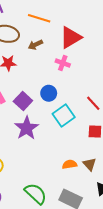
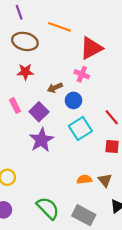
brown arrow: (35, 45) -> (55, 88), moved
blue circle: (49, 93) -> (73, 100), moved

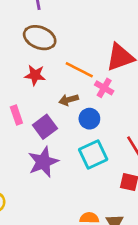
orange line: (59, 27) -> (79, 70), moved

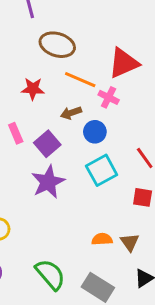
brown ellipse: (40, 38) -> (57, 45), moved

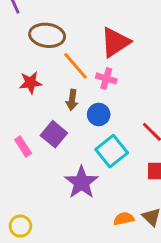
orange line: (80, 80) -> (76, 66), turned 36
brown arrow: (71, 113) -> (72, 100), turned -54
pink rectangle: (16, 133) -> (23, 147), moved
purple star: (48, 182) -> (81, 182), moved

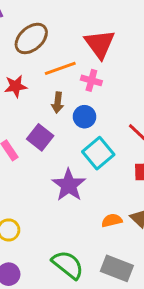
brown ellipse: (47, 35) -> (31, 38), turned -48
red triangle: (115, 42) -> (100, 44), turned -32
orange line: (76, 66) -> (60, 68), turned -68

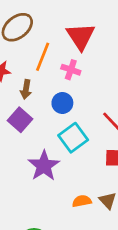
orange line: (60, 68) -> (43, 57), turned -52
brown arrow: (58, 103) -> (26, 89), moved

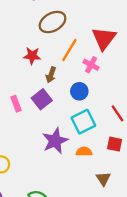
orange semicircle: (82, 201) -> (84, 152), moved

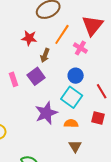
blue circle: (79, 91) -> (76, 76), moved
cyan square: (83, 122) -> (72, 97), turned -30
brown triangle: (103, 179) -> (75, 146), moved

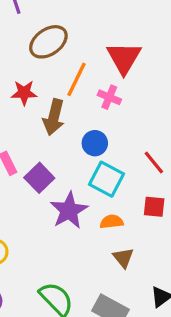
brown arrow: (45, 55) -> (54, 117), size x1.5
purple square: (36, 76) -> (39, 178), moved
blue circle: (76, 76) -> (95, 143), moved

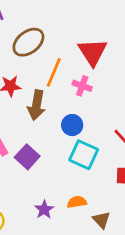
purple star: (69, 210) -> (44, 210), moved, size x0.6
orange semicircle: (112, 222) -> (77, 202), moved

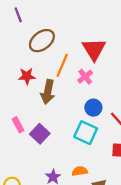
pink cross: (82, 86) -> (85, 77), turned 32
blue circle: (72, 125) -> (93, 108), moved

